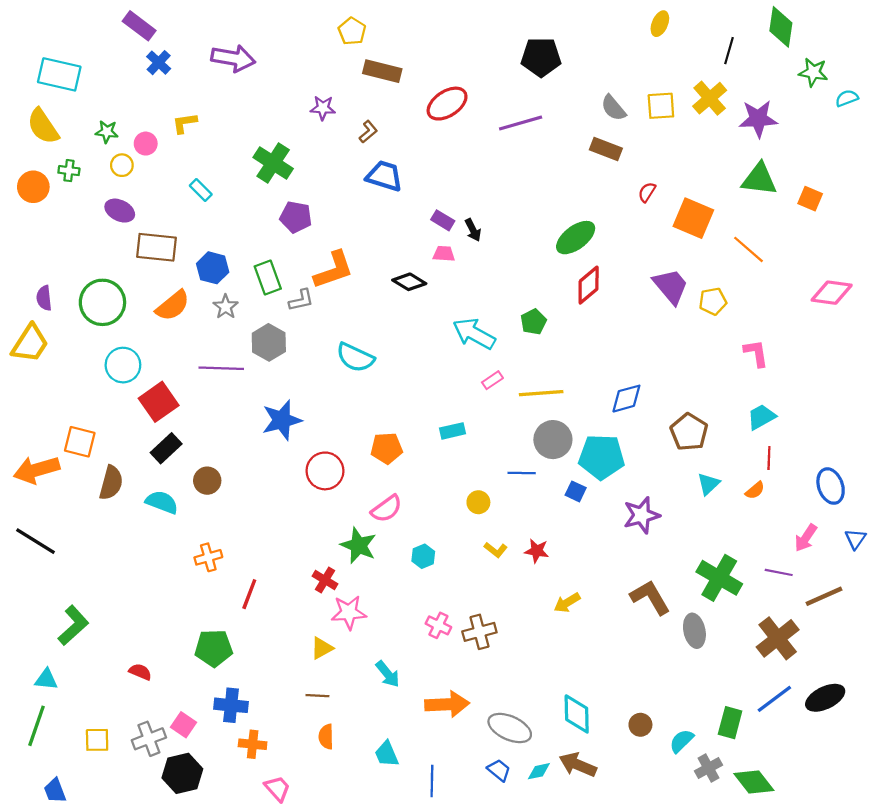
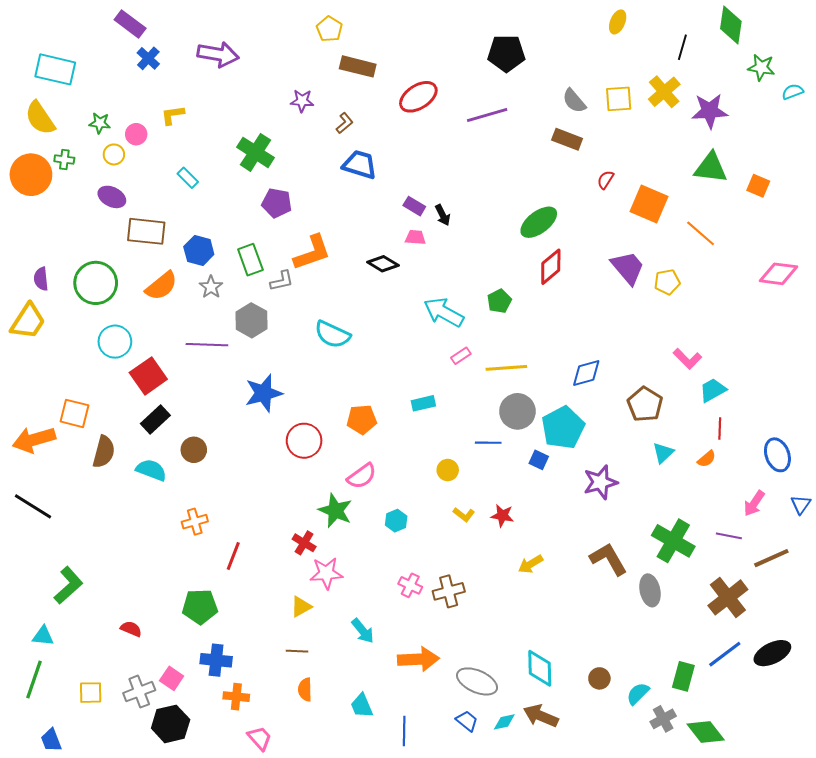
orange circle: (33, 187) -> (31, 175), size x1.4
pink L-shape: (756, 353) -> (687, 359), moved, turned 144
cyan pentagon: (602, 457) -> (563, 428), turned -30

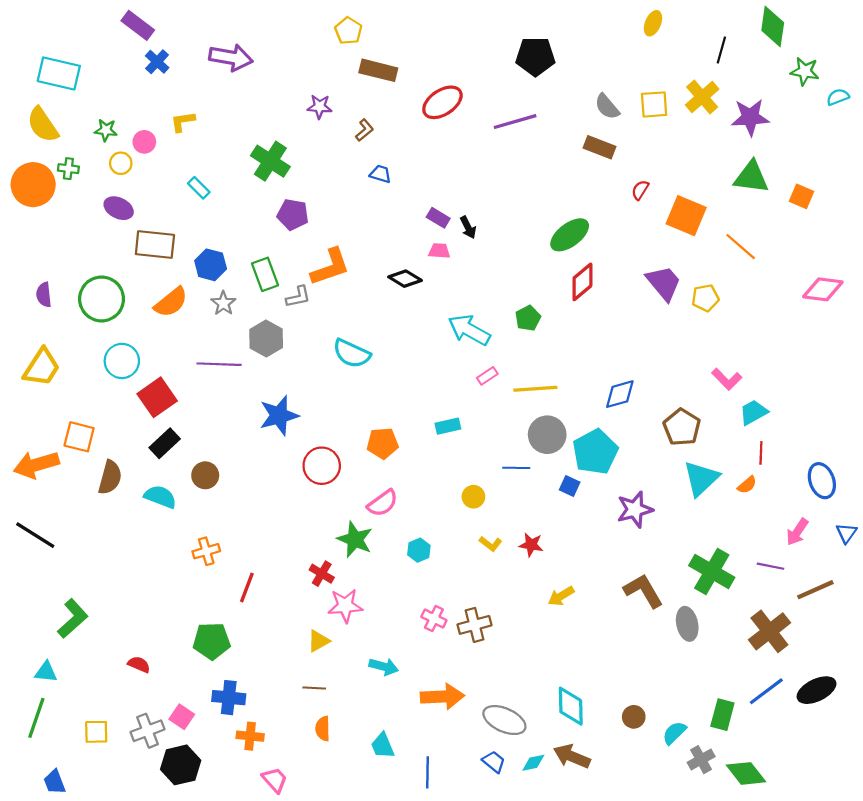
blue trapezoid: (360, 165) -> (380, 174), size x0.6
yellow trapezoid: (28, 321) -> (42, 367), moved
cyan triangle: (663, 453) -> (701, 479), size x1.6
cyan arrow: (363, 631) -> (384, 667), turned -36

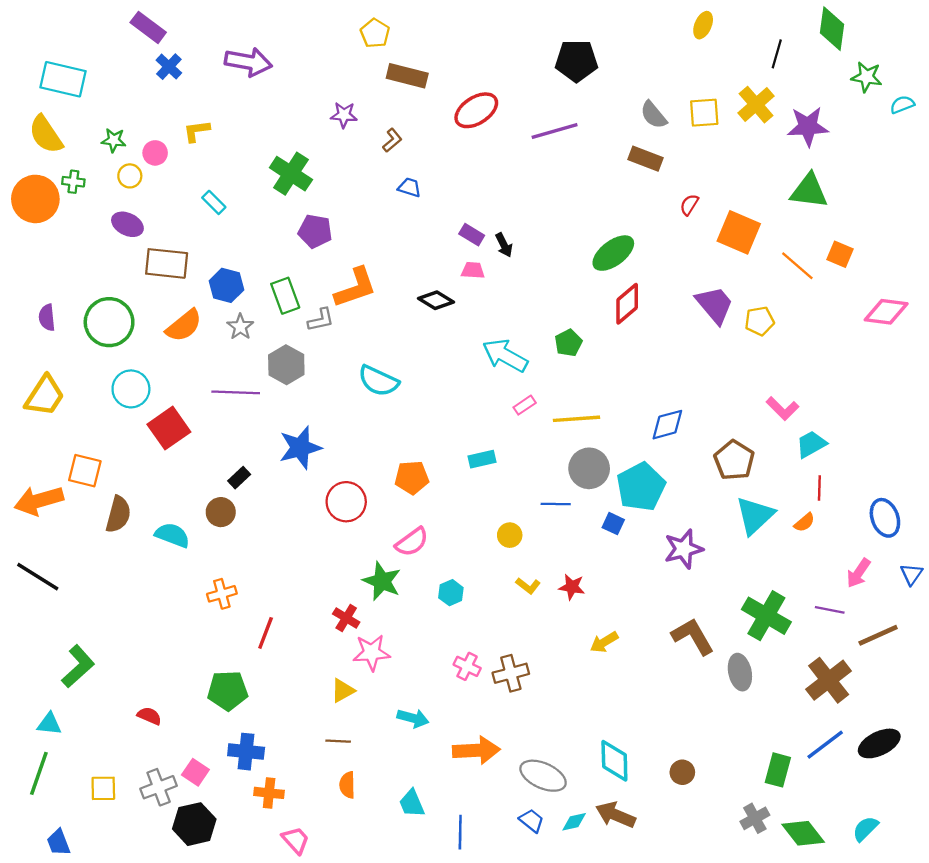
orange square: (802, 196) -> (840, 254), moved
black rectangle: (165, 443) -> (239, 478), moved, size x0.7
cyan semicircle: (674, 733) -> (865, 829), moved

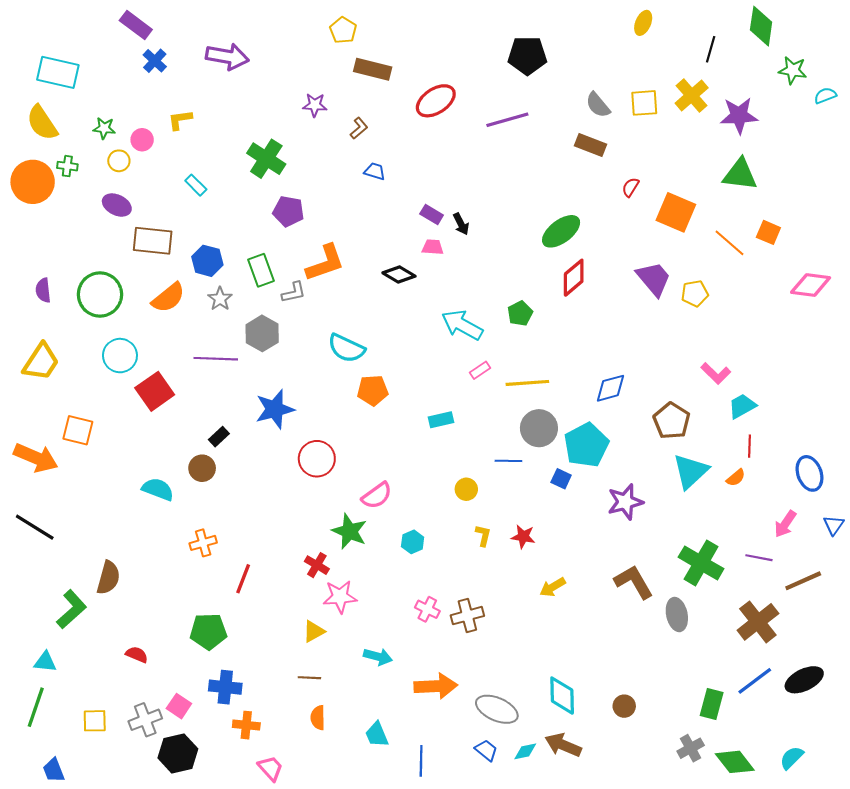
orange pentagon: (412, 478) -> (373, 390), moved
orange arrow: (39, 501) -> (36, 458), turned -141
brown semicircle: (118, 514) -> (108, 578), moved
yellow L-shape: (528, 586) -> (483, 536), turned -115

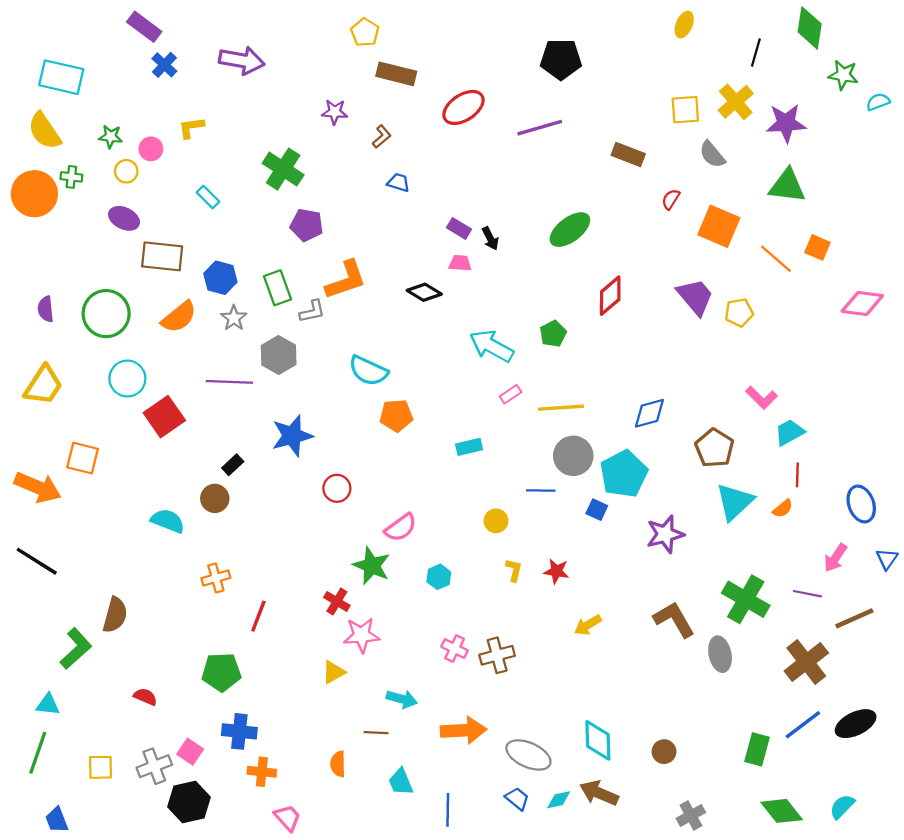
gray semicircle: (598, 105) -> (712, 154), moved
green ellipse: (561, 231) -> (570, 230), moved
red circle: (317, 459) -> (337, 488), size x0.7
brown line: (309, 678) -> (376, 733), moved
gray cross: (691, 748) -> (691, 815), moved

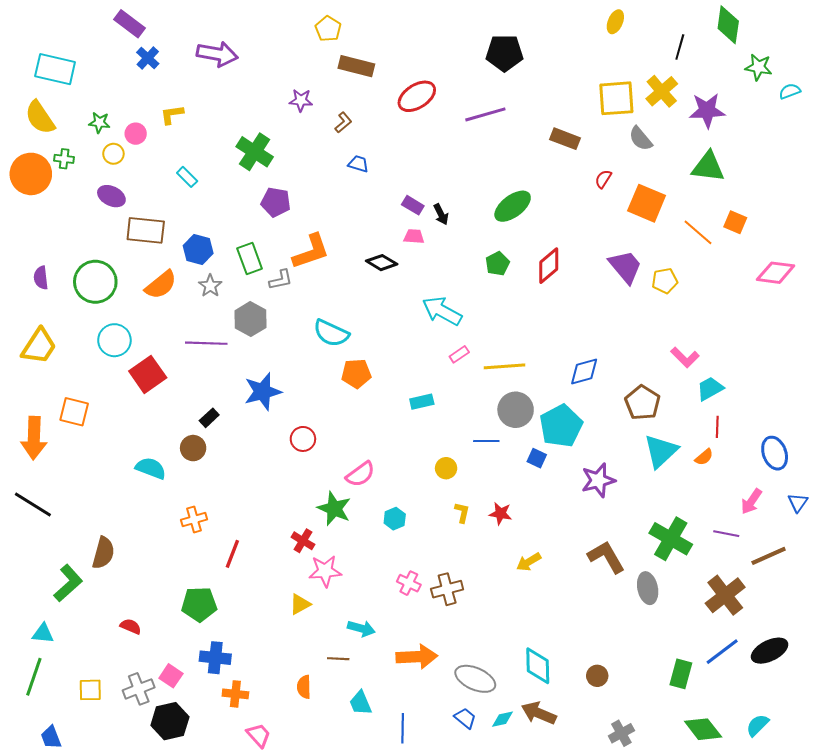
yellow square: (685, 110) -> (616, 98), size x1.4
green pentagon: (553, 334) -> (497, 264), moved
orange arrow: (38, 487) -> (34, 438), turned 69

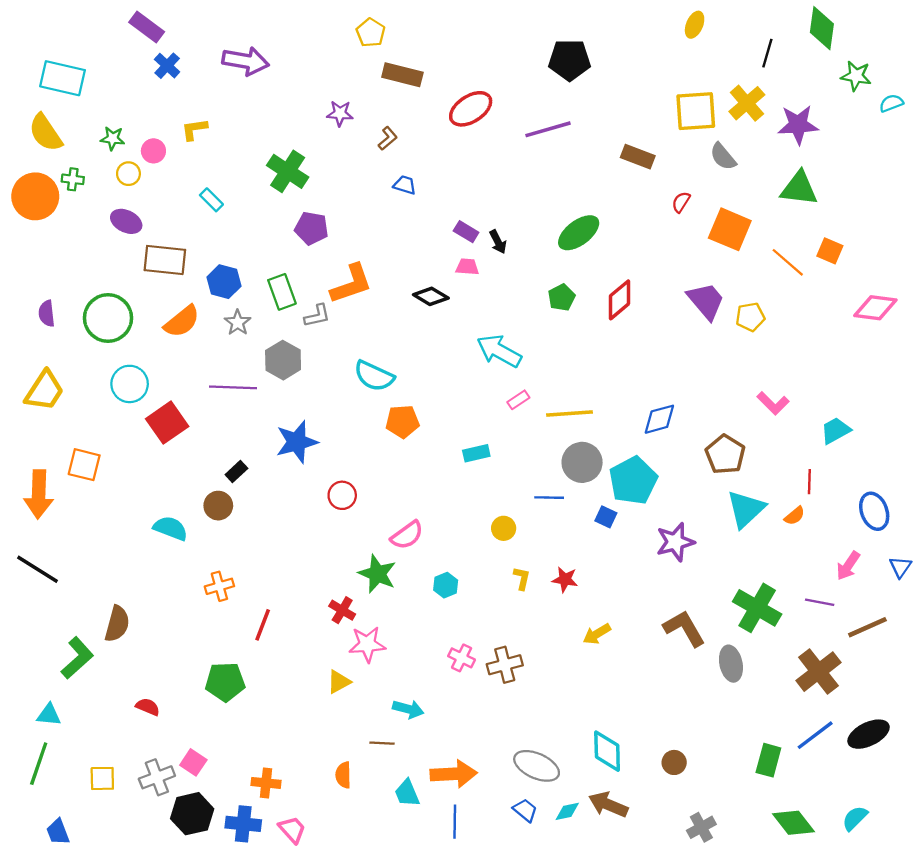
cyan trapezoid: (710, 389) -> (836, 431), moved
orange arrow: (417, 657) -> (454, 774), moved
blue cross: (215, 658) -> (243, 824), moved

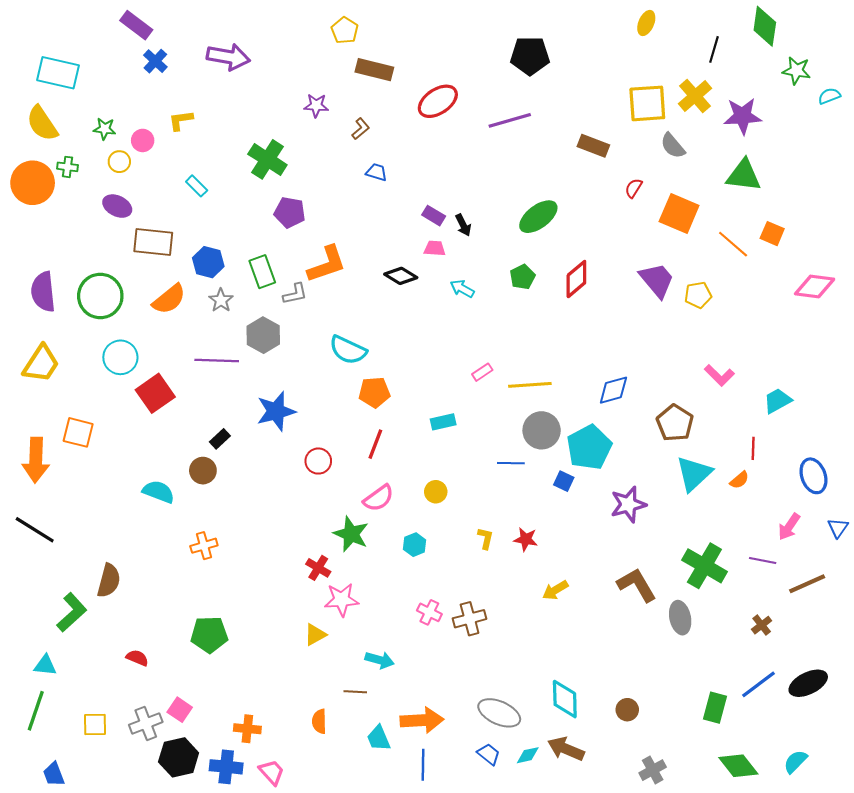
purple semicircle: (47, 313) -> (43, 292), size x1.6
cyan arrow: (499, 351) -> (462, 289), moved, size x0.6
yellow circle: (504, 528) -> (436, 492), moved
red line: (263, 625) -> (375, 444), moved
brown cross: (819, 672) -> (762, 625), size x0.5

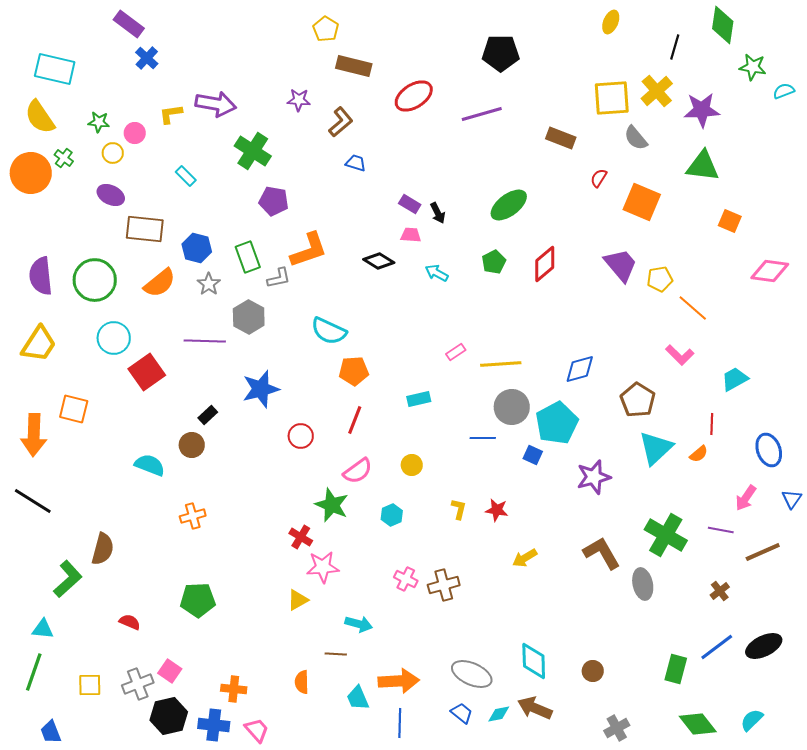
purple arrow: (228, 57) -> (216, 104), moved
brown L-shape: (361, 129) -> (341, 122), size x1.4
green cross: (67, 167) -> (64, 158), turned 30
orange line: (733, 244) -> (693, 308), moved

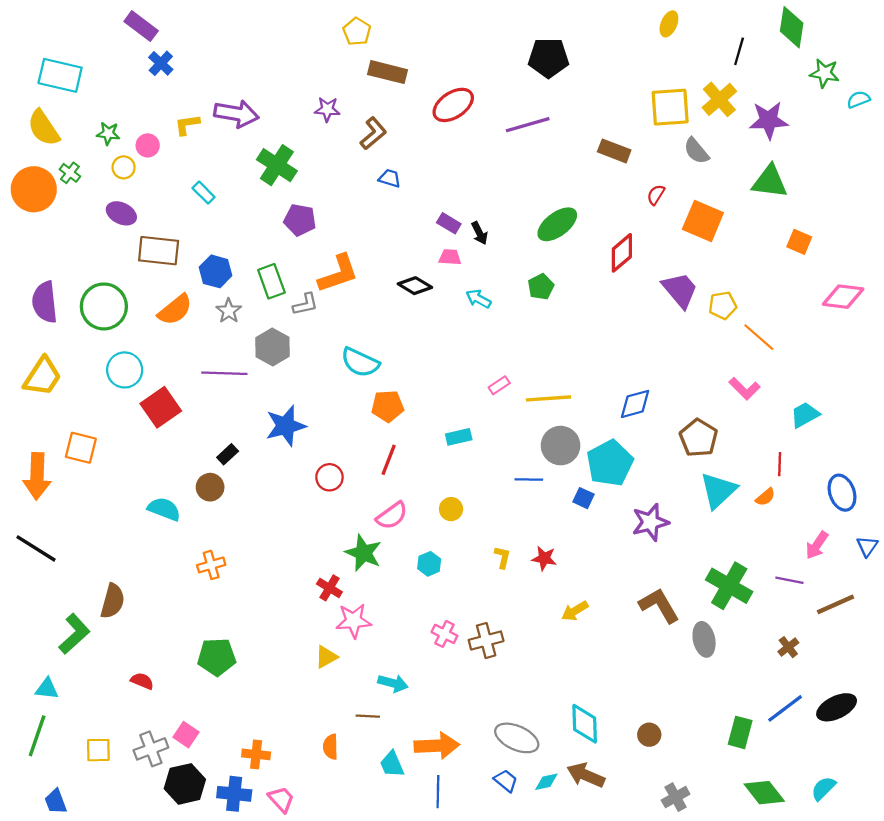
red diamond: (545, 264) -> (622, 253), moved

